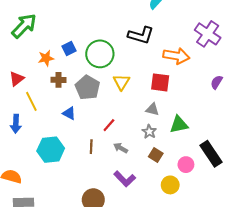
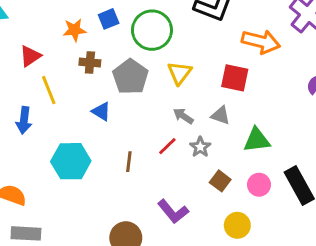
red line: (109, 125) -> (167, 146), moved
gray star: (149, 132) -> (200, 147), moved
gray arrow: (121, 148) -> (183, 116), moved
pink circle: (186, 165) -> (259, 185), moved

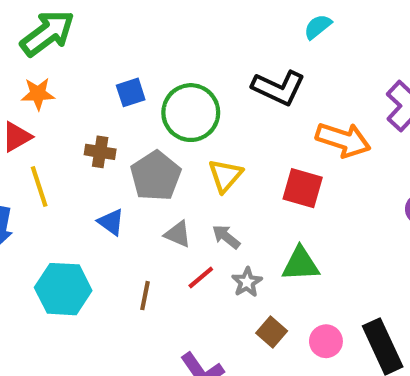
orange star: (74, 30) -> (38, 94), moved
gray triangle: (221, 115) -> (178, 234), moved
green triangle: (257, 140) -> (301, 264), moved

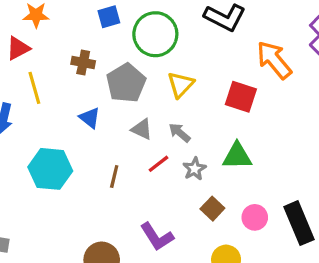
orange arrow: (343, 140) -> (274, 60), turned -150

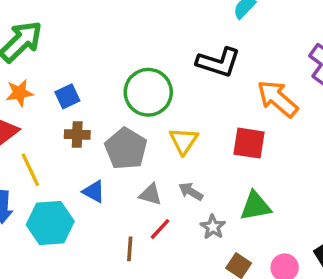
blue square: (109, 17) -> (67, 96), moved
red line: (158, 164) -> (160, 229), moved
cyan hexagon: (50, 169) -> (50, 223), moved

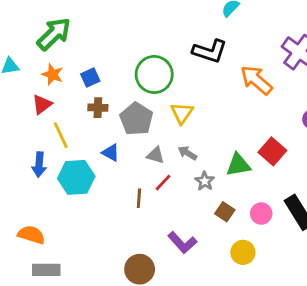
orange star: (19, 93) -> (52, 74), turned 30
red square: (249, 143) -> (272, 151), moved, turned 32

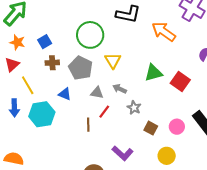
green triangle: (238, 165) -> (153, 73), moved

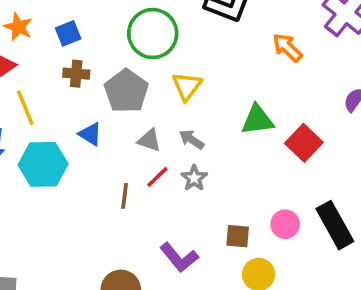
orange arrow: (164, 32) -> (287, 48), size x0.7
gray star: (134, 108) -> (194, 178), moved
brown square: (151, 128) -> (238, 236), moved, turned -32

